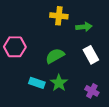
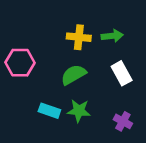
yellow cross: (59, 16) -> (79, 37), moved
green star: (59, 83) -> (79, 111), turned -30

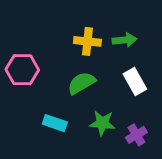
green star: (79, 111) -> (102, 123), moved
purple cross: (123, 121) -> (136, 135), turned 30

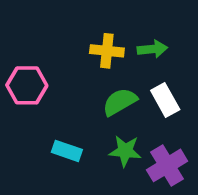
green semicircle: (82, 83) -> (120, 102), moved
purple cross: (136, 135) -> (167, 165), size x1.5

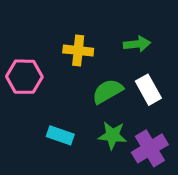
yellow cross: (107, 51) -> (78, 51), moved

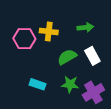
pink hexagon: (24, 77) -> (24, 39), moved

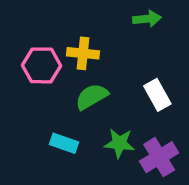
green arrow: (85, 27) -> (147, 19), moved
green semicircle: (67, 57) -> (92, 97), moved

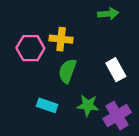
green semicircle: (92, 97) -> (67, 71), turned -40

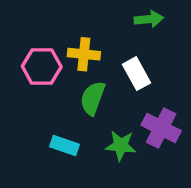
white rectangle: (116, 70) -> (137, 74), moved
purple cross: (117, 116) -> (161, 128), moved, turned -32

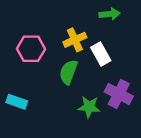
yellow cross: (84, 54) -> (75, 40), moved, turned -30
cyan rectangle: (65, 146) -> (17, 102), moved

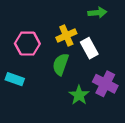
cyan rectangle: (17, 102) -> (15, 79), moved
green star: (89, 107) -> (79, 95), turned 30

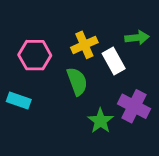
green arrow: (97, 13) -> (137, 38), moved
green semicircle: (61, 64) -> (77, 81), turned 140

